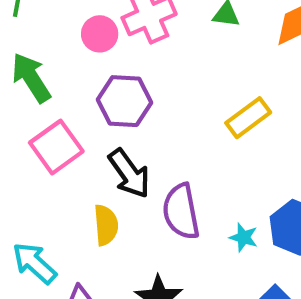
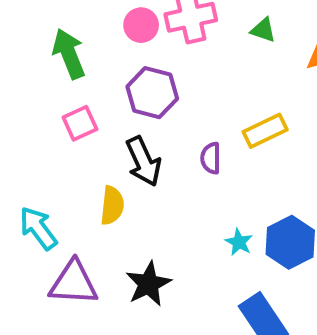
pink square: (56, 147) -> (80, 123), size x0.7
purple semicircle: (181, 211) -> (211, 158), moved, size x0.6

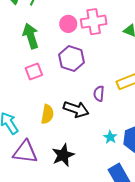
black arrow: (143, 161) -> (76, 109), moved, turned -50

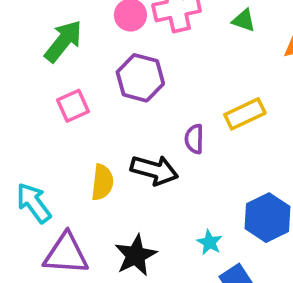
green arrow: (31, 36) -> (63, 41), turned 60
cyan star: (110, 137) -> (210, 242), moved

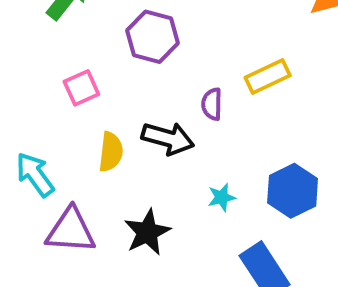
pink square: (73, 106) -> (81, 88), moved
cyan star: (210, 242) -> (222, 197), moved, turned 30

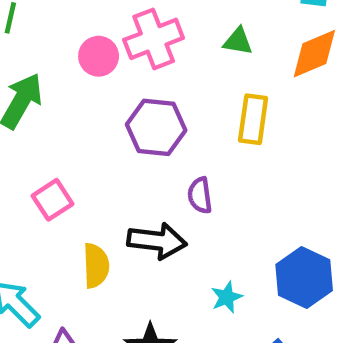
purple hexagon: (152, 37) -> (156, 127), moved
yellow rectangle: (268, 76) -> (253, 119), moved, turned -48

